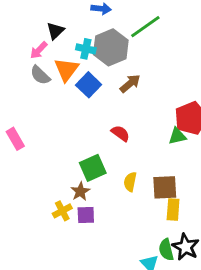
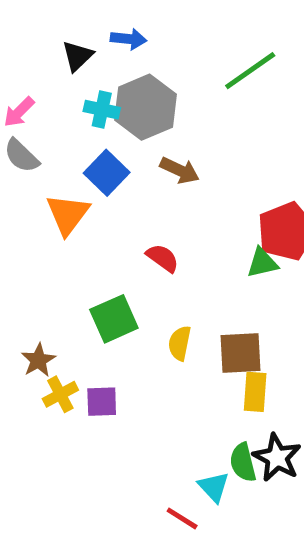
green line: (145, 27) -> (250, 71), moved
black triangle: (55, 31) -> (77, 56), moved
orange triangle: (66, 70) -> (68, 214), moved
brown arrow: (130, 83) -> (180, 170), turned 65
brown star: (80, 191) -> (38, 360), moved

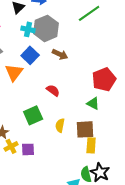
green triangle: (262, 263) -> (93, 103), moved, turned 40

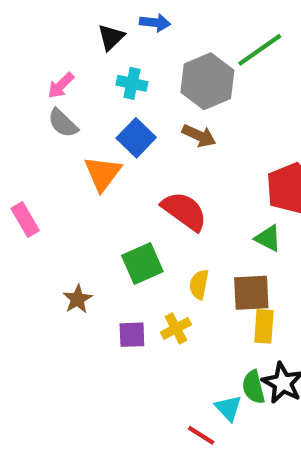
gray hexagon: (46, 28) -> (207, 81), moved
red semicircle: (53, 90) -> (184, 211), size x1.6
yellow cross: (11, 146) -> (176, 328), moved

